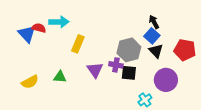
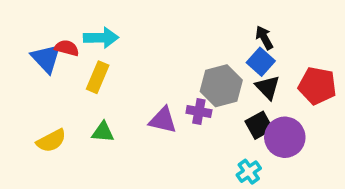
yellow rectangle: (78, 44) -> (98, 77), moved
purple triangle: (95, 70) -> (163, 120), turned -42
black square: (129, 73) -> (259, 125), moved, turned -35

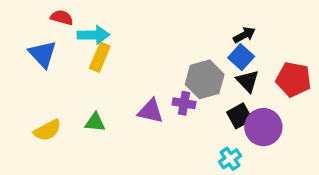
black arrow: (264, 38) -> (244, 35), turned 90
red semicircle: (67, 48) -> (62, 17), moved
yellow rectangle: (98, 77) -> (100, 57), moved

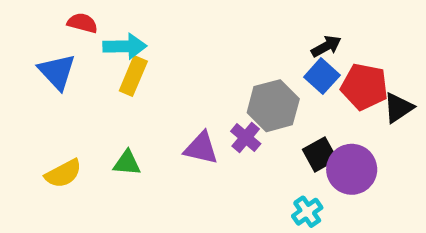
red pentagon: (294, 79) -> (364, 87), moved
black triangle: (247, 81) -> (398, 108), moved, turned 40
purple cross: (184, 103) -> (246, 137), turned 30

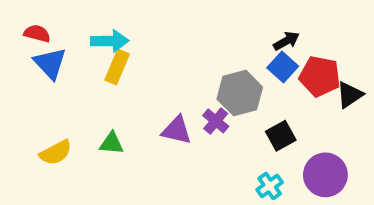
red semicircle: (82, 23) -> (37, 33), moved
purple circle: (352, 169) -> (325, 175), moved

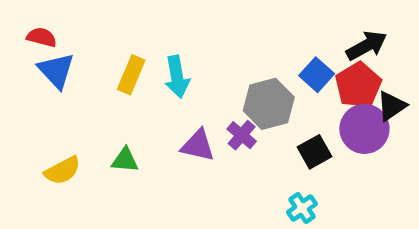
cyan arrow: (110, 41) -> (177, 77), moved, turned 81
black arrow: (286, 41) -> (367, 46), moved, size x1.4
red pentagon: (320, 76) -> (358, 85), turned 30
purple circle: (325, 175) -> (364, 129), moved

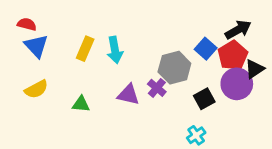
yellow semicircle: (62, 171) -> (36, 89), moved

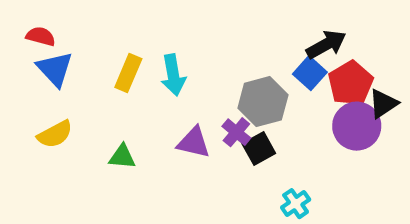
black arrow: (238, 30) -> (326, 45), moved
black square: (204, 99) -> (259, 149), moved

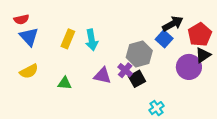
red semicircle: (41, 36) -> (21, 19), turned 152
red pentagon: (351, 83) -> (200, 35), moved

